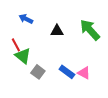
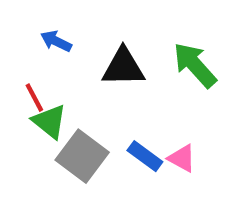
black triangle: (57, 31) -> (123, 67), size x1.5
gray square: (38, 72) -> (82, 156), size x1.6

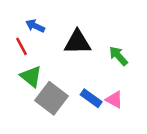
green arrow: (195, 65) -> (118, 56), moved, size x0.7
red line: (34, 98) -> (21, 46), moved

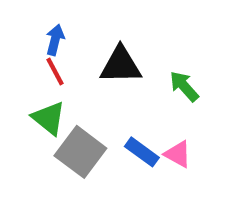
blue arrow: (35, 26) -> (55, 40), turned 78
red line: (21, 46) -> (55, 72), moved

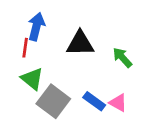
blue arrow: (55, 40) -> (36, 27), size x1.4
red line: (55, 72) -> (25, 48), moved, turned 36

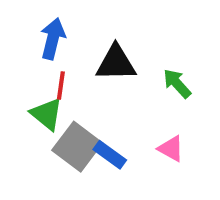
red line: (25, 48) -> (61, 86), moved
blue rectangle: (94, 101) -> (110, 155), moved

